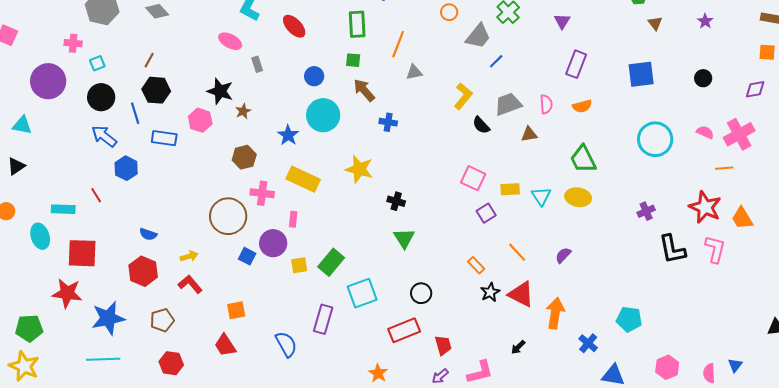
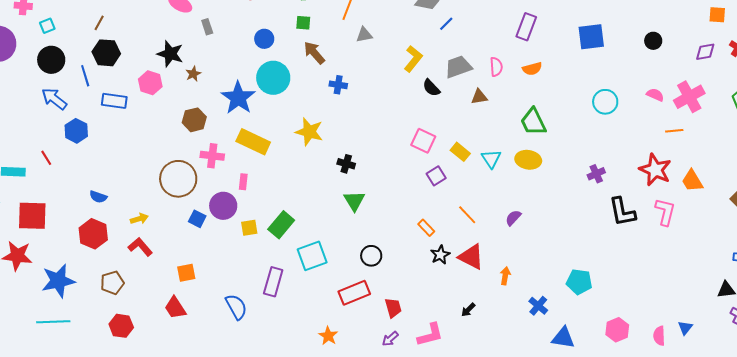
blue star: (288, 135) -> (238, 98), size x1.6
cyan circle: (655, 139) -> (605, 102), size x0.7
yellow rectangle: (510, 189) -> (460, 152), turned 42
orange arrow: (555, 313) -> (505, 276), size x0.6

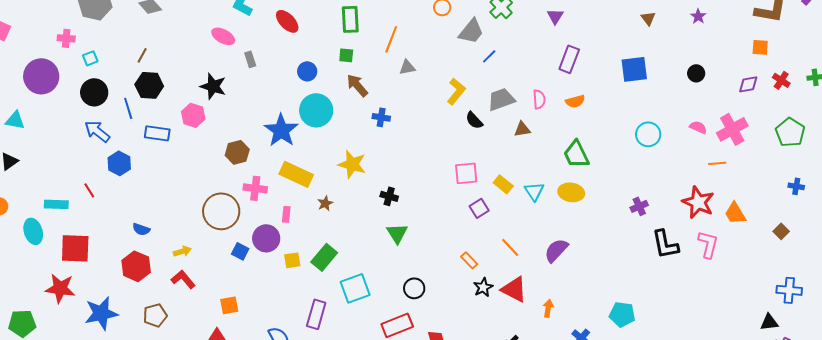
brown star: (193, 74) -> (325, 203), moved
pink square: (423, 141) -> (466, 173), turned -30
purple semicircle: (513, 218) -> (556, 250), size x1.5

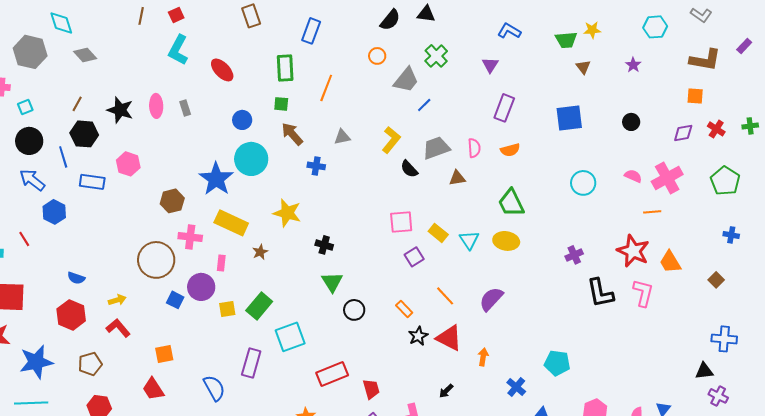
pink ellipse: (223, 36) -> (156, 106), moved, turned 60
gray triangle: (407, 67) -> (342, 137), moved
black star: (213, 86) -> (120, 110), moved
black circle: (414, 288) -> (354, 310), moved

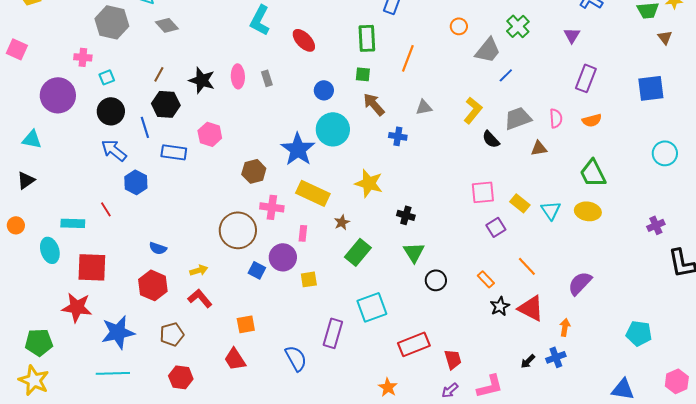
purple semicircle: (491, 299) -> (580, 283), moved
green rectangle: (259, 306) -> (358, 252), moved
blue cross: (516, 387) -> (556, 357), moved, turned 30

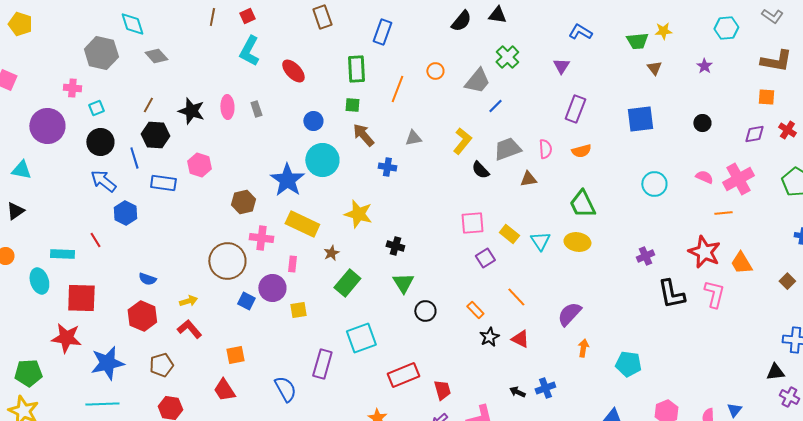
orange circle: (459, 26) -> (435, 71), moved
red triangle: (531, 308) -> (520, 339), size x0.7
orange arrow: (565, 327) -> (583, 348), moved
black arrow: (528, 361) -> (517, 392), turned 70

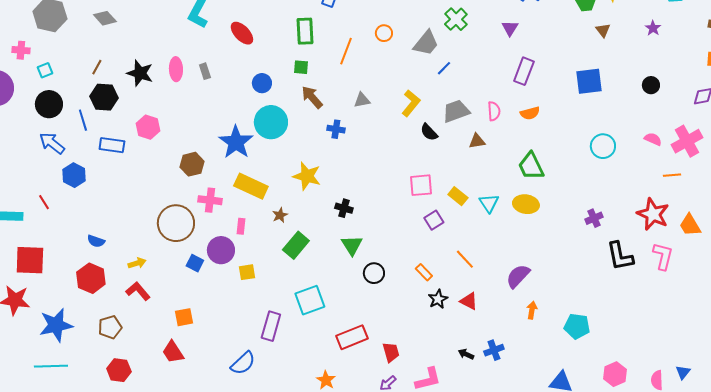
blue semicircle: (285, 389) -> (243, 363), moved, turned 76

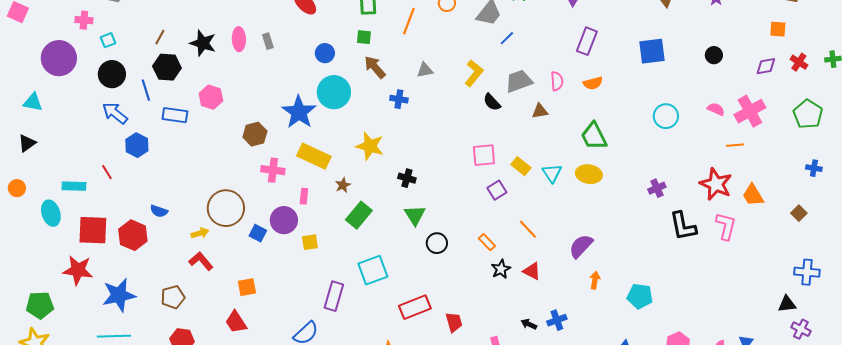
brown circle: (176, 223) -> (226, 208), moved
red hexagon: (91, 278) -> (133, 235), moved

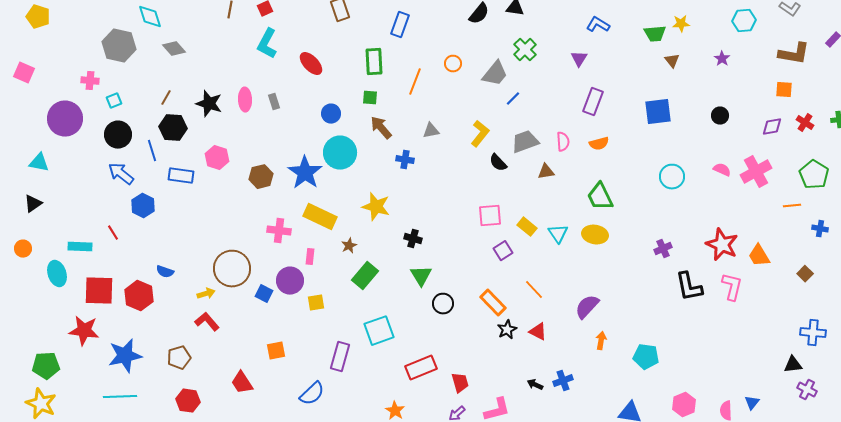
brown hexagon: (255, 134) -> (261, 177), moved
orange line: (735, 145) -> (792, 206), moved
orange rectangle: (487, 242) -> (493, 303), size x1.5
orange square: (247, 287) -> (276, 351), moved

